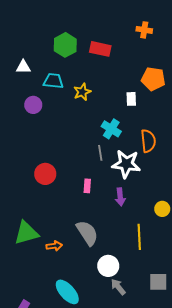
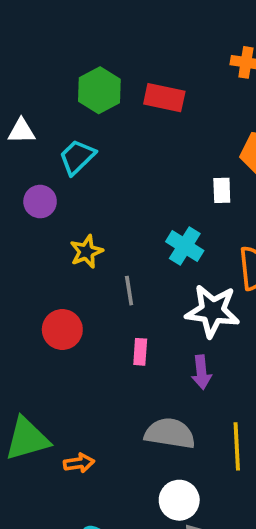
cyan trapezoid: (53, 81) -> (77, 157), turned -50
yellow star: (82, 92) -> (86, 252), moved
gray line: (100, 153) -> (129, 291), moved
gray semicircle: (87, 233) -> (170, 433), moved, turned -48

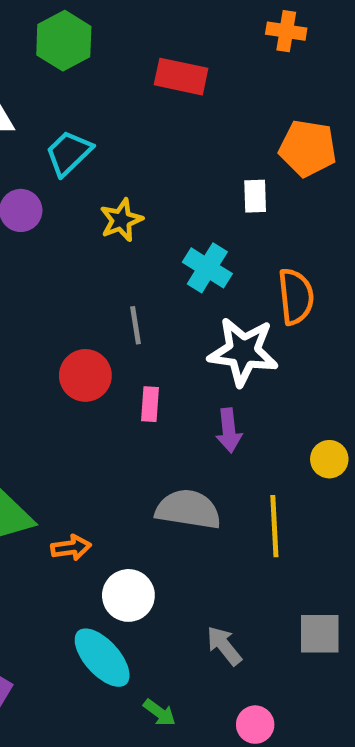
green hexagon: (99, 90) -> (64, 41), moved
yellow star: (86, 252) -> (121, 220), moved
red circle: (62, 330) -> (85, 375), moved
white circle: (179, 500) -> (128, 595), moved

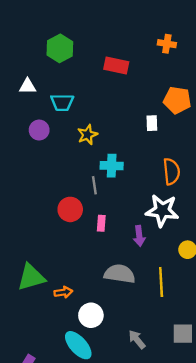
cyan trapezoid: (69, 153) -> (62, 102), turned -135
cyan cross: (207, 268) -> (112, 166), moved, turned -30
white star: (243, 352) -> (162, 211), moved

